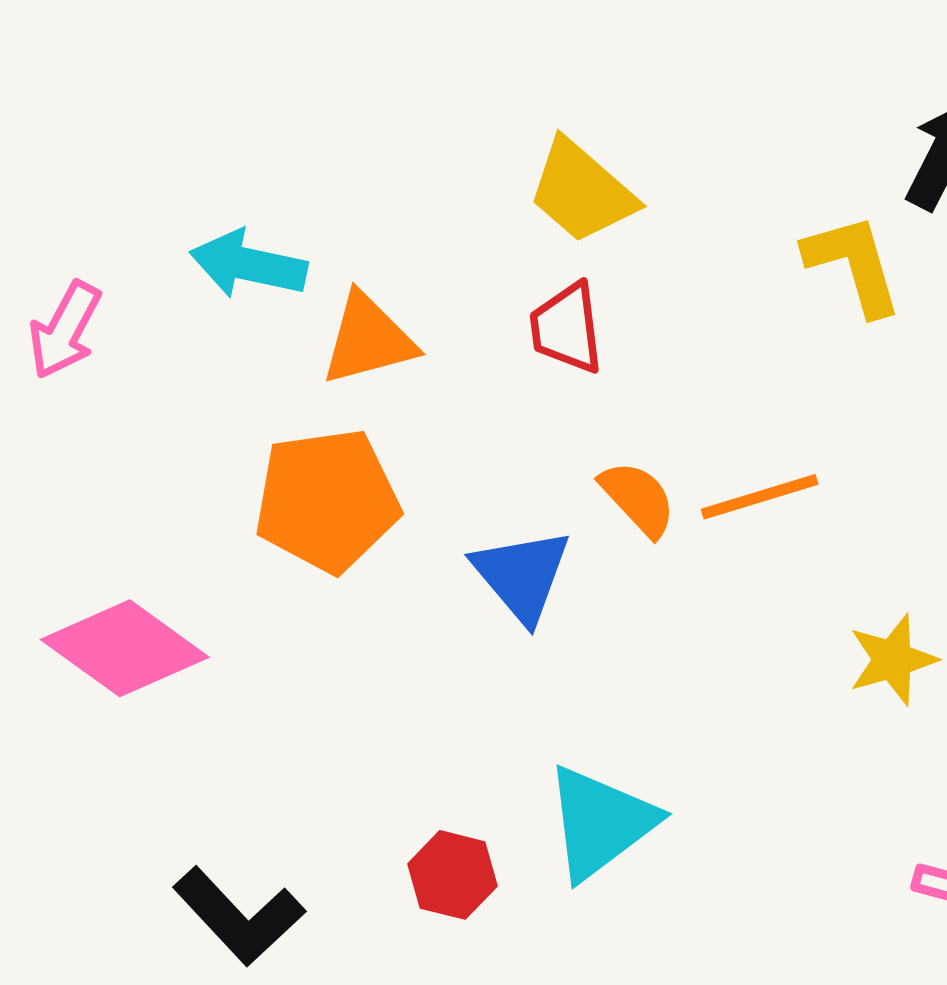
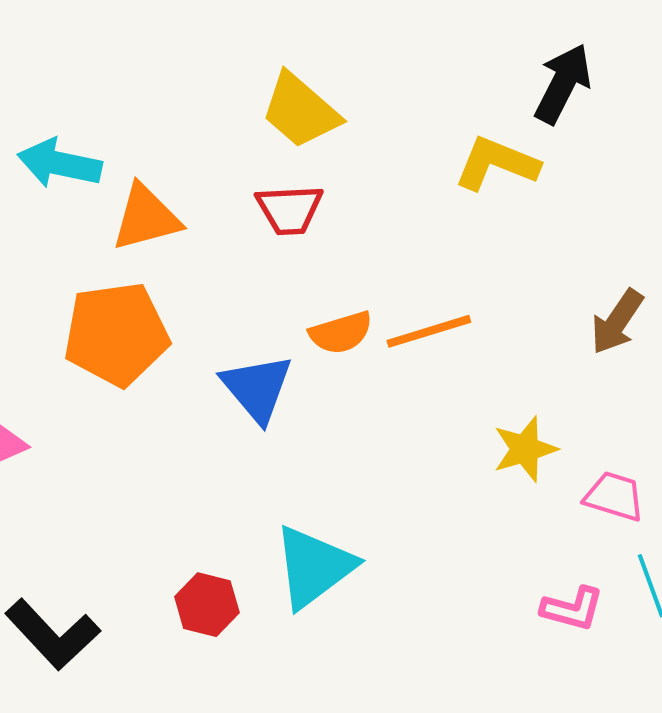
yellow L-shape: (853, 264) -> (497, 163), turned -52
red trapezoid: (567, 328) -> (290, 209), turned -86
orange semicircle: (638, 499) -> (341, 333), turned 116

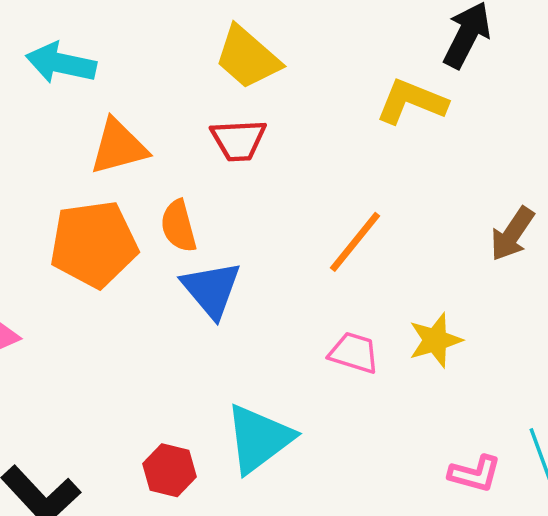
cyan arrow: (59, 163) -> (61, 63), moved
orange line: (429, 331) -> (355, 242), turned -34
orange semicircle: (341, 333) -> (179, 226), moved, turned 92
pink trapezoid: (614, 496) -> (354, 353), moved

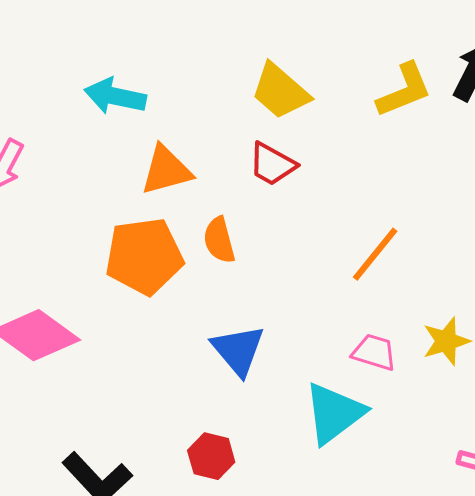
yellow L-shape: (412, 102) -> (404, 90), moved, turned 136
red trapezoid: (238, 140) -> (272, 164), turned 32
blue triangle: (211, 289) -> (238, 350), moved
cyan triangle: (259, 439) -> (334, 413), moved

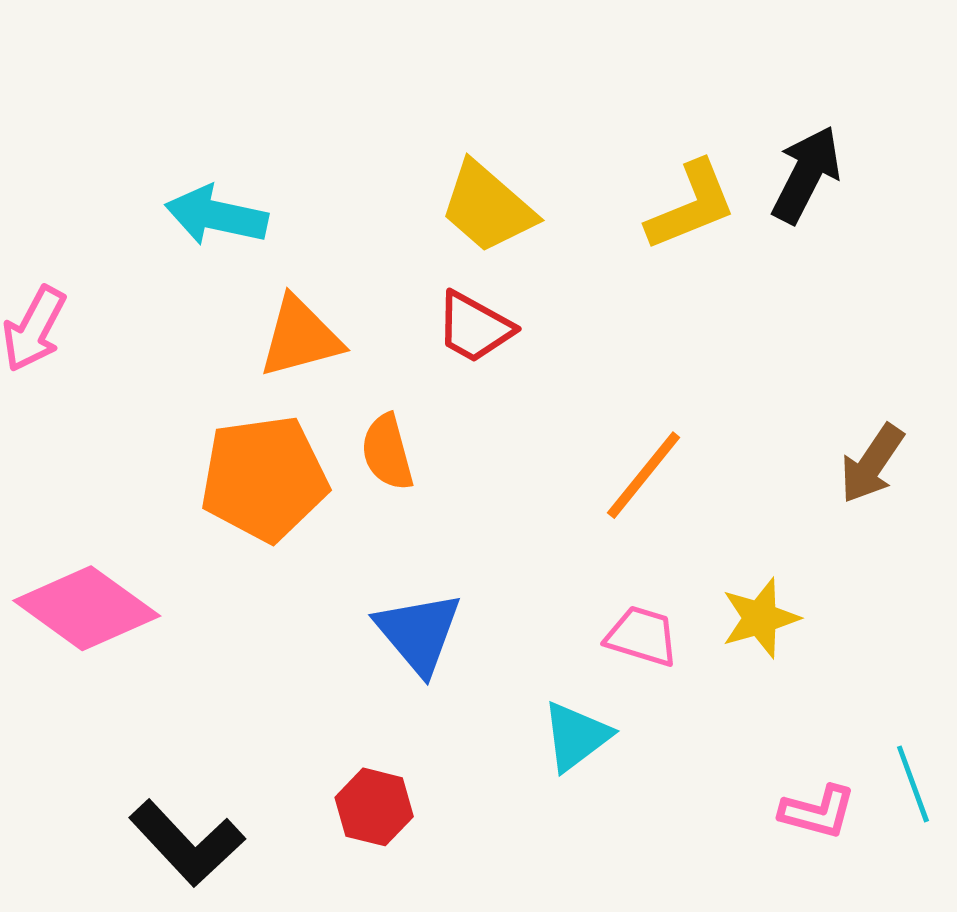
cyan triangle: (334, 413) -> (576, 736), size x0.7

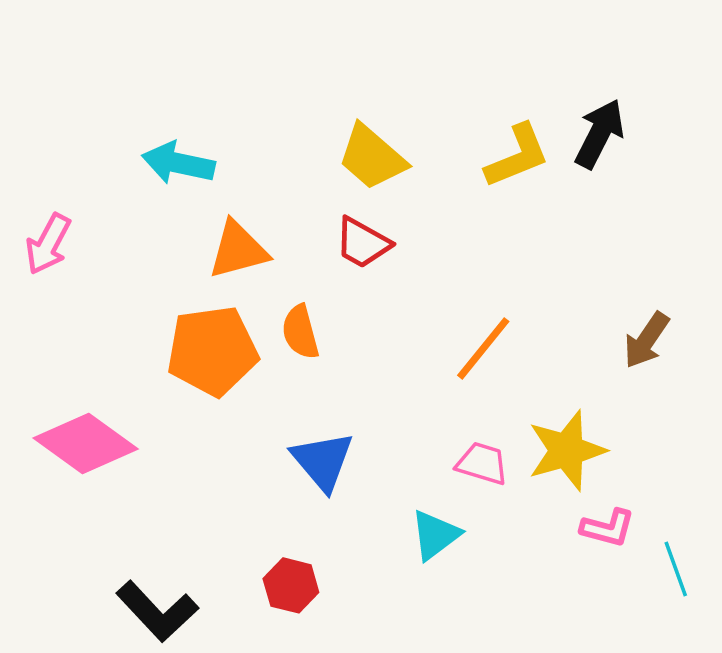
yellow star: (760, 618) -> (567, 451), size x1.4
pink L-shape: (818, 812) -> (608, 528), moved

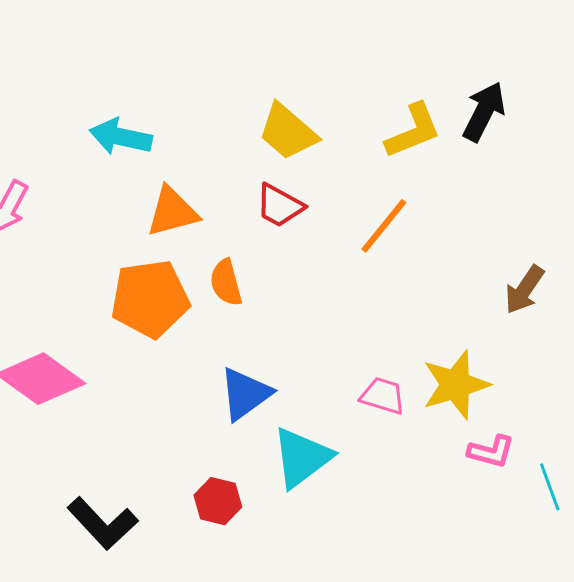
orange line: (483, 348) -> (384, 226), moved
blue triangle: (323, 461) -> (245, 394), turned 34
cyan triangle: (435, 535) -> (302, 458), moved, size x1.4

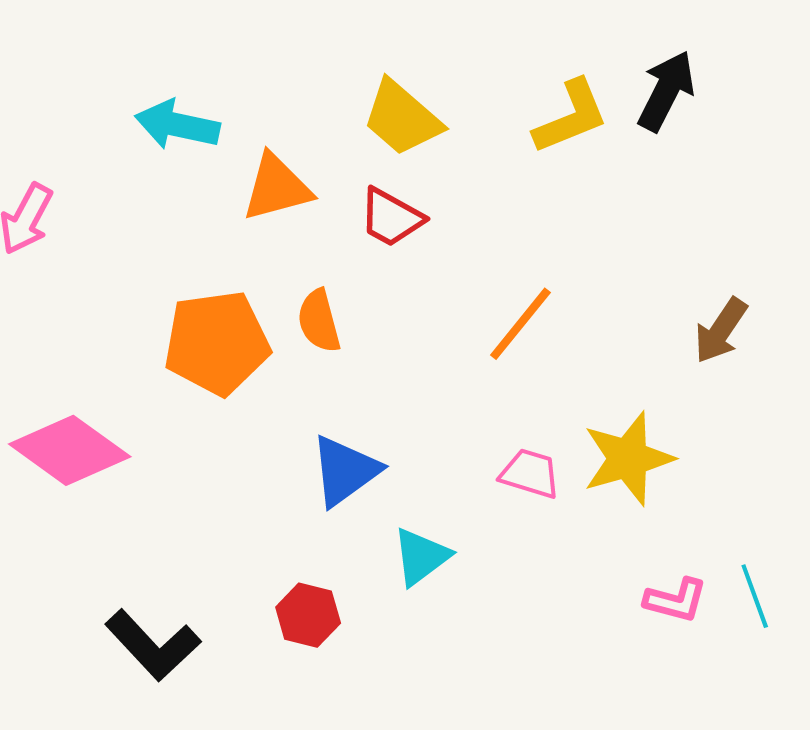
orange triangle: (172, 212) -> (277, 188), moved
orange line: (384, 226) -> (520, 324), moved
pink L-shape: (491, 452) -> (676, 600), moved
cyan triangle: (302, 458) -> (421, 557), size x0.7

